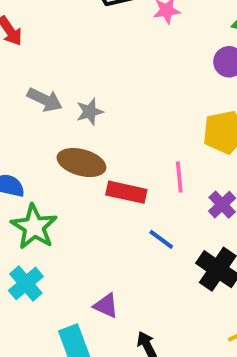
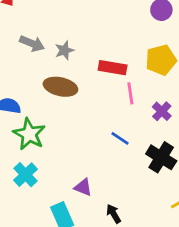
red rectangle: (126, 192) -> (113, 68), moved

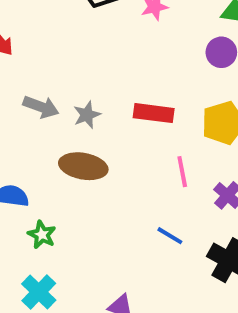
red rectangle: (113, 68) -> (154, 113), moved
green star: (29, 134) -> (42, 235), size x0.6

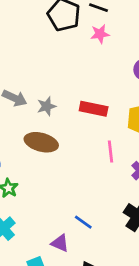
blue line: (170, 236) -> (83, 222), moved

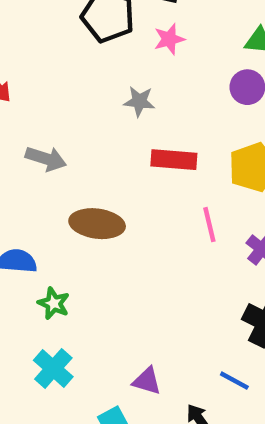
gray star: (47, 106) -> (139, 101), moved, turned 30
blue line: (83, 222) -> (234, 381), moved

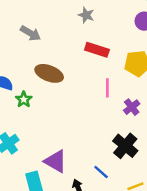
green star: (54, 303) -> (24, 99), moved
purple triangle: (147, 381) -> (56, 161), size x1.5

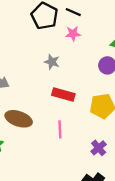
pink line: (107, 88) -> (60, 129), moved

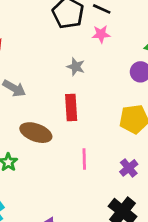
red rectangle: (63, 94) -> (71, 107), moved, turned 70
pink line: (60, 129) -> (84, 159), moved

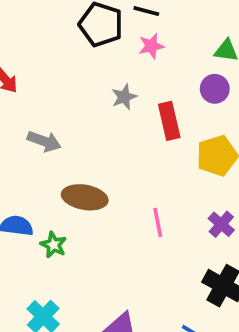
gray star: (76, 67) -> (124, 97), turned -30
red rectangle: (71, 107) -> (169, 121), moved

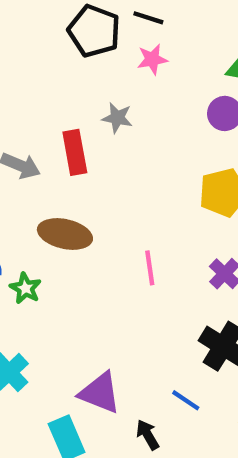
gray star: (124, 97) -> (117, 118), turned 30
red rectangle: (169, 121) -> (75, 152), moved

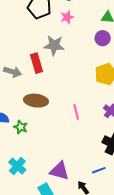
gray star: (117, 118) -> (54, 45), size x1.5
blue line: (186, 400) -> (99, 170), turned -48

